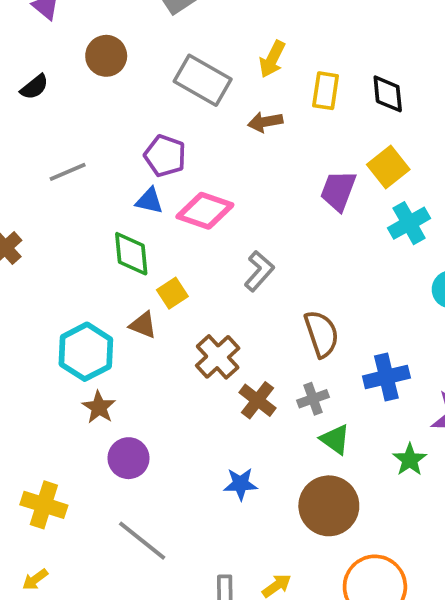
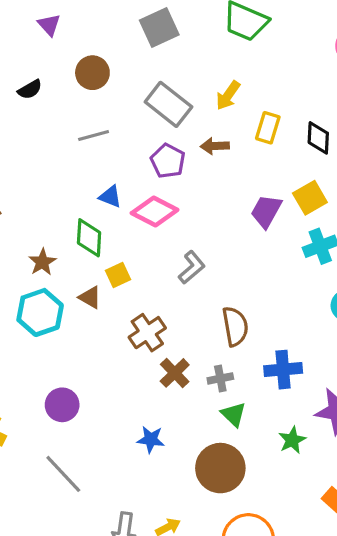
purple pentagon: (165, 156) -> (168, 161), moved
gray line: (68, 172) -> (94, 136), moved
brown star: (99, 407) -> (42, 262), moved

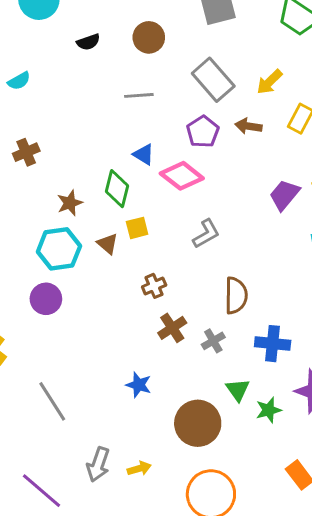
brown cross: (147, 333) -> (154, 286), size x0.7
gray cross: (220, 378) -> (213, 341), turned -30
purple circle: (62, 405) -> (46, 299), moved
green triangle: (234, 414) -> (238, 390), moved

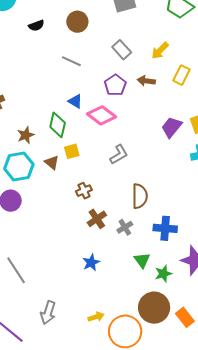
gray rectangle: (213, 80) -> (122, 50), size x0.7
gray line: (139, 95) -> (71, 61), turned 30
blue star: (139, 385) -> (91, 263), moved, turned 30
brown circle: (198, 423) -> (154, 308), moved
yellow arrow: (139, 468) -> (96, 317), moved

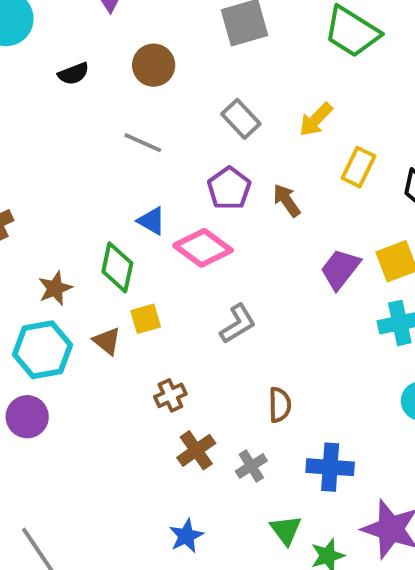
brown arrow: (146, 81) -> (287, 200), moved, turned 48
brown semicircle: (140, 196) -> (280, 405), size x0.7

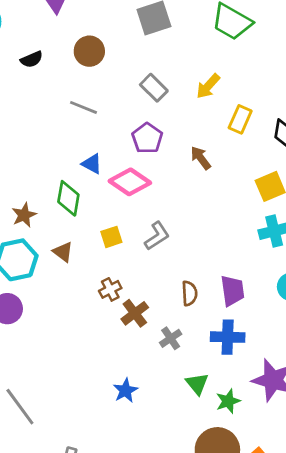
brown arrow: (287, 200) -> (201, 158), moved
purple trapezoid: (340, 269) -> (232, 291), moved, turned 136
yellow square: (146, 319) -> (111, 237), moved
brown cross: (196, 450) -> (135, 313), moved

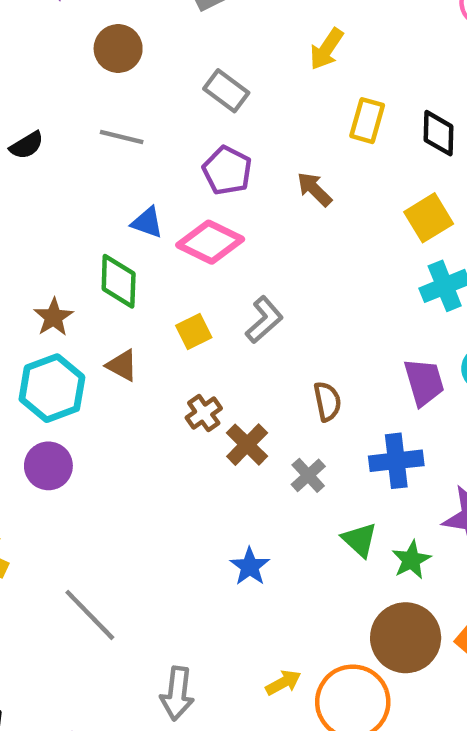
black semicircle: (32, 59) -> (27, 145), moved
yellow arrow: (208, 86) -> (327, 49), moved
purple trapezoid: (232, 291) -> (424, 382), moved

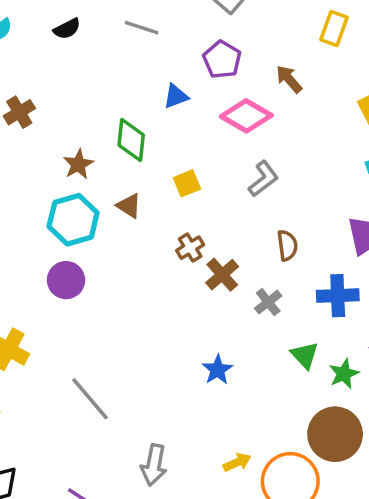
blue triangle: (147, 222) -> (176, 96), moved, turned -44
pink diamond: (210, 242) -> (246, 116), moved
gray L-shape: (264, 320) -> (263, 179), moved

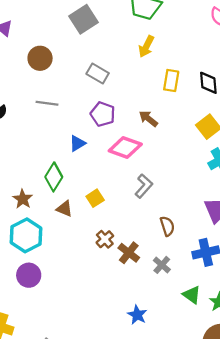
green diamond: (131, 140) -> (54, 177), turned 36
brown triangle: (129, 206) -> (64, 209), moved

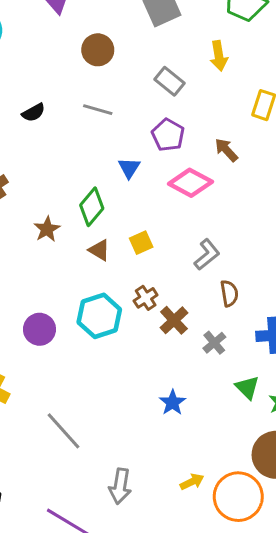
yellow arrow: (146, 46) -> (219, 56), moved, turned -45
blue triangle: (77, 143) -> (129, 168), turned -36
gray L-shape: (144, 186) -> (207, 255), moved
cyan hexagon: (26, 235) -> (99, 316), moved

